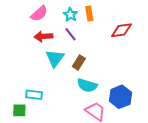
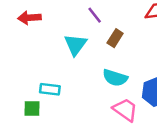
red arrow: (43, 36) -> (29, 18), moved
brown rectangle: (79, 62) -> (115, 38), moved

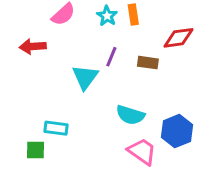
purple line: (95, 15) -> (111, 57), moved, turned 60
brown rectangle: (115, 38) -> (148, 63), moved, turned 66

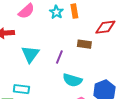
purple line: (111, 57) -> (59, 57), moved
cyan triangle: (85, 77) -> (30, 54), moved

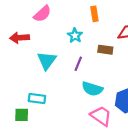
cyan star: (56, 12) -> (75, 36), moved

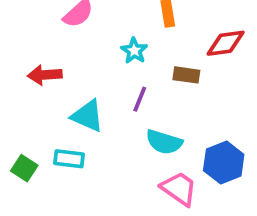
red arrow: (20, 38) -> (45, 75), moved
cyan triangle: (47, 61) -> (88, 116), moved, turned -42
green square: (22, 115) -> (24, 168), moved, turned 32

